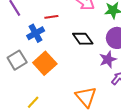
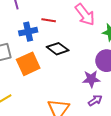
black diamond: (83, 39) -> (58, 49), moved, turned -35

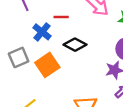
blue cross: (28, 32) -> (42, 32), turned -30

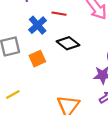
orange square: (47, 65) -> (37, 59), size x0.7

